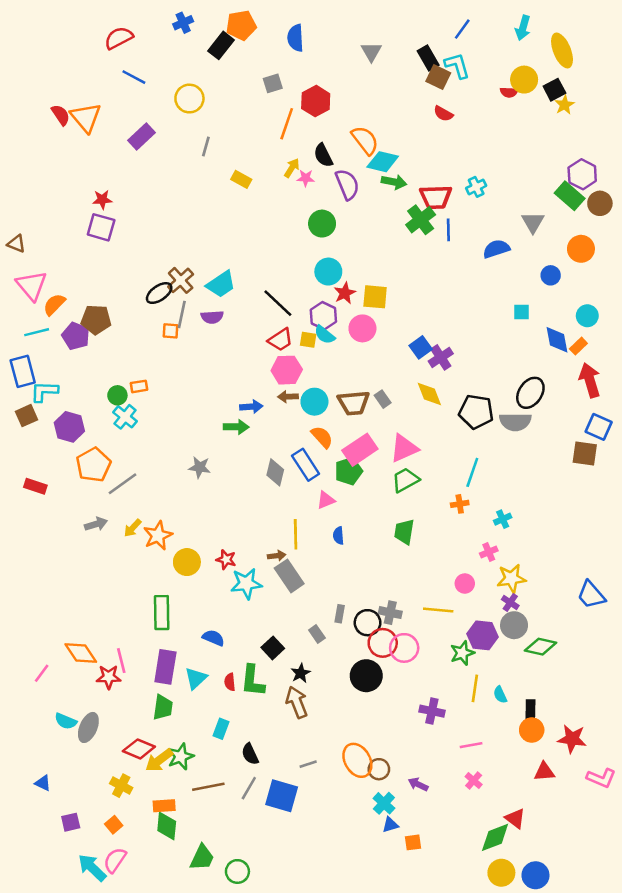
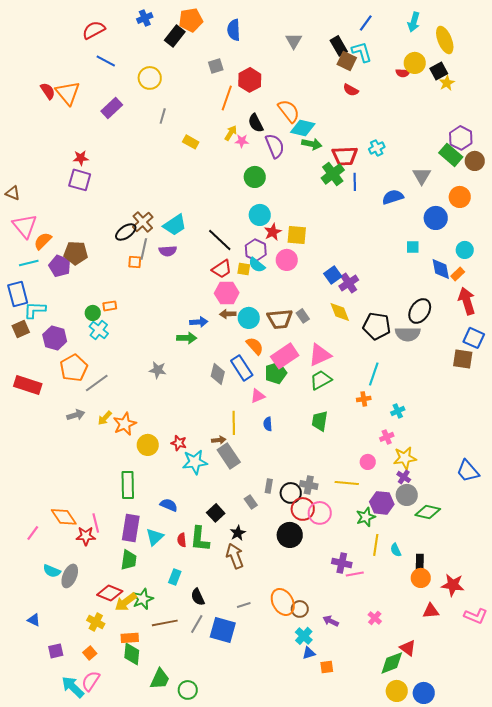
blue circle: (551, 275) -> (436, 218), size x1.5
red rectangle: (35, 486) -> (28, 385), size x1.5
pink line: (471, 745) -> (355, 574), moved

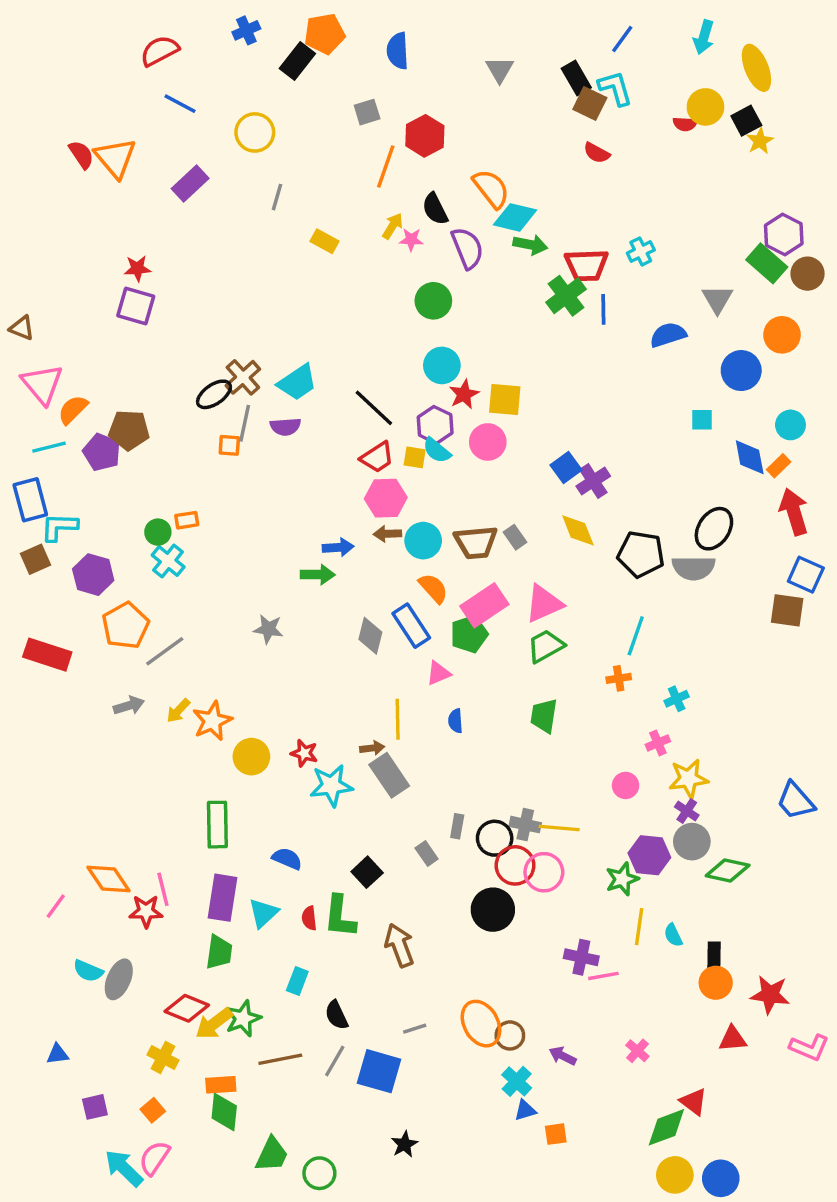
yellow line: (347, 483) -> (559, 828), moved
black star: (238, 533) -> (404, 1144), moved
blue triangle: (34, 620) -> (58, 1054), turned -32

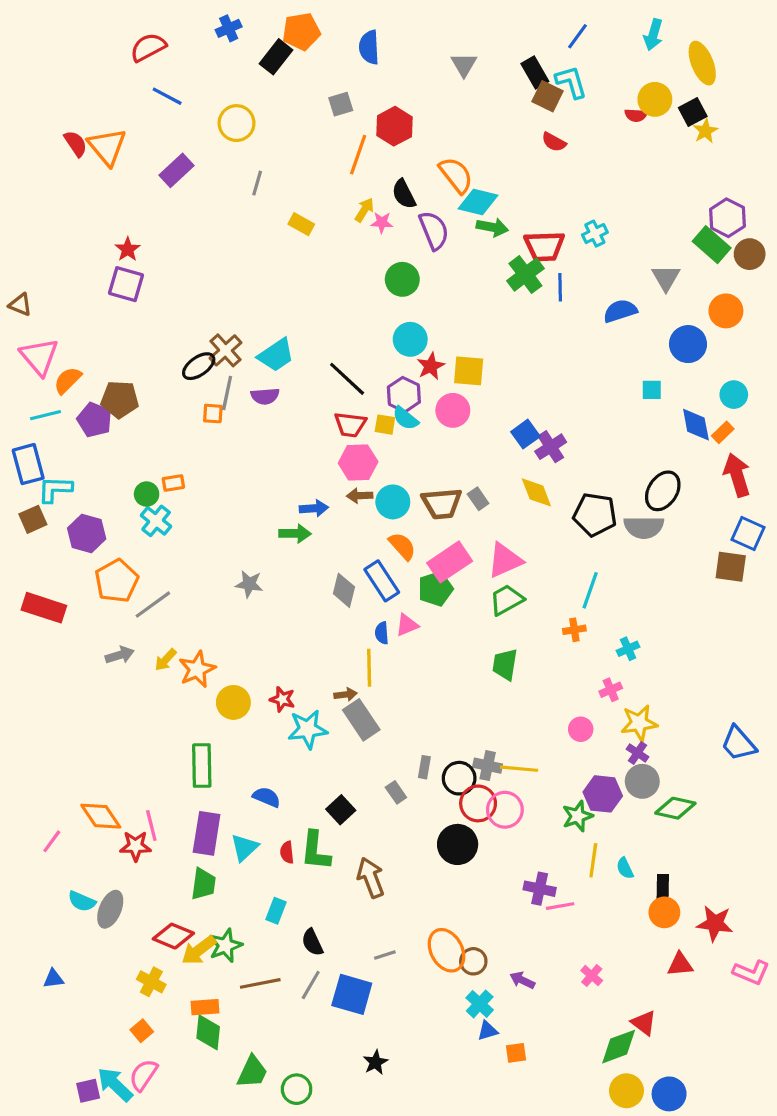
red star: (137, 268) -> (128, 249), turned -30
red trapezoid: (377, 457) -> (350, 425), turned 40
blue semicircle: (455, 721) -> (382, 633), moved
purple square: (95, 1107) -> (88, 1091), moved

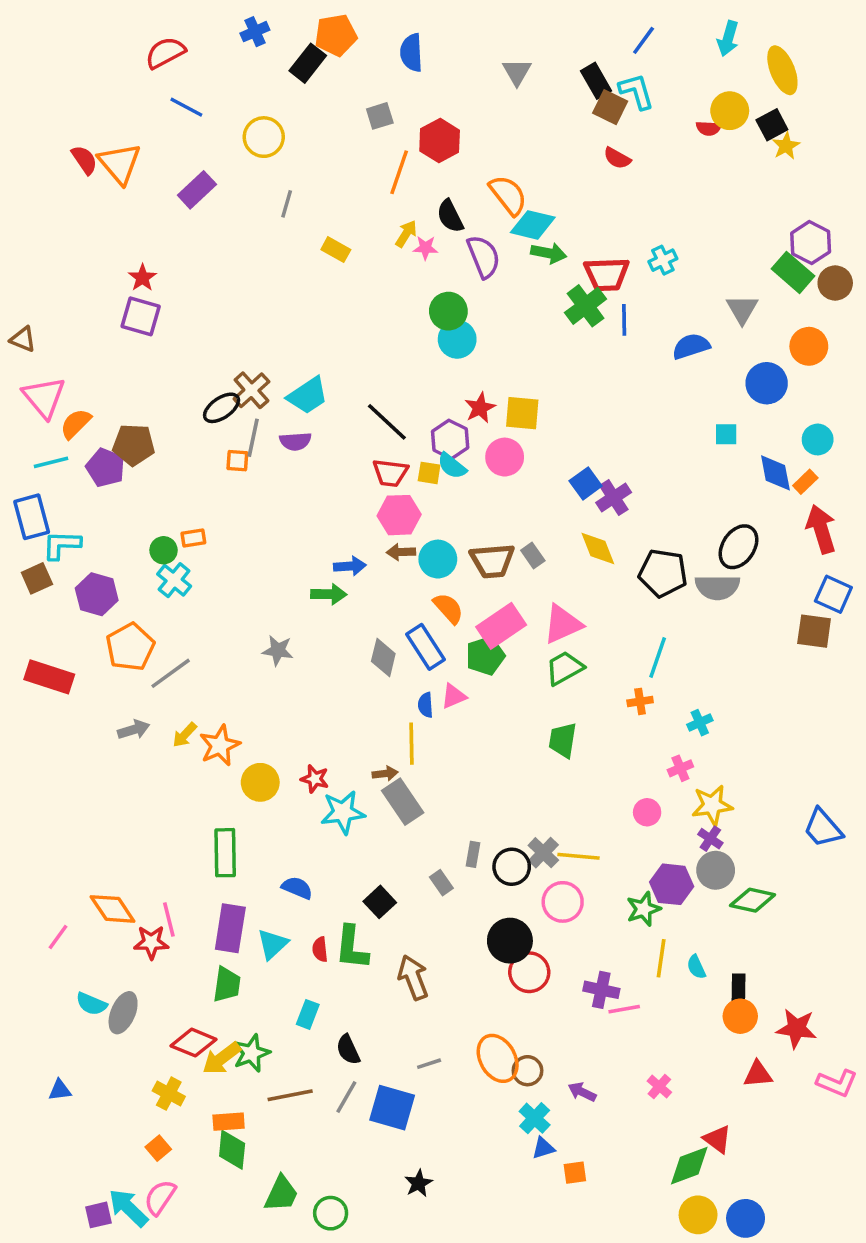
cyan circle: (410, 339) -> (457, 339), moved
gray cross: (488, 766) -> (543, 853), turned 32
red circle: (478, 803) -> (529, 972), moved

